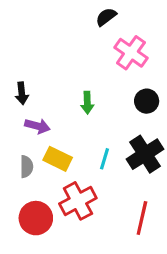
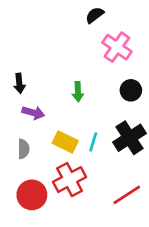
yellow rectangle: (58, 159) -> (65, 142), moved
red line: (142, 218) -> (127, 195), turned 44

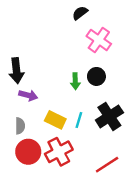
black arrow: (19, 83) -> (16, 71), size x1.5
black circle: (131, 90) -> (96, 76), moved
green arrow: (78, 92) -> (75, 81), moved
red circle: (32, 195) -> (28, 152), moved

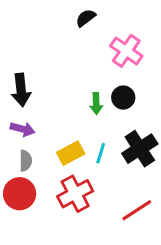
black semicircle: (80, 13) -> (86, 18), moved
purple arrow: (28, 95) -> (23, 129), moved
yellow rectangle: (55, 120) -> (71, 153), turned -54
red circle: (28, 152) -> (20, 194), moved

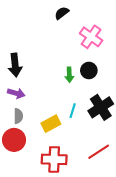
yellow rectangle: (71, 153) -> (51, 124), moved
red cross: (75, 194) -> (54, 159), moved, turned 30

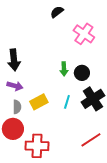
black circle: (89, 70) -> (82, 73), moved
yellow rectangle: (51, 124) -> (39, 102), moved
red cross: (54, 159) -> (37, 146), moved

